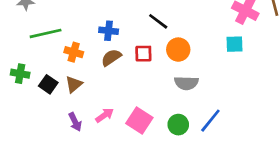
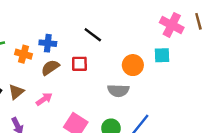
orange circle: (178, 50) -> (133, 65), moved
orange cross: (74, 52) -> (24, 54), moved
pink arrow: (105, 115) -> (44, 99), moved

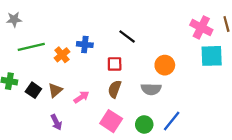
orange cross: (24, 54) -> (62, 55), turned 35
cyan square: (162, 55) -> (212, 56), moved, size x1.5
brown semicircle: (50, 67) -> (115, 89), moved, turned -36

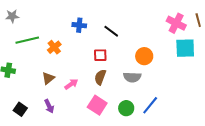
blue cross: (85, 45) -> (79, 25), moved
black square: (33, 90) -> (20, 109), moved

